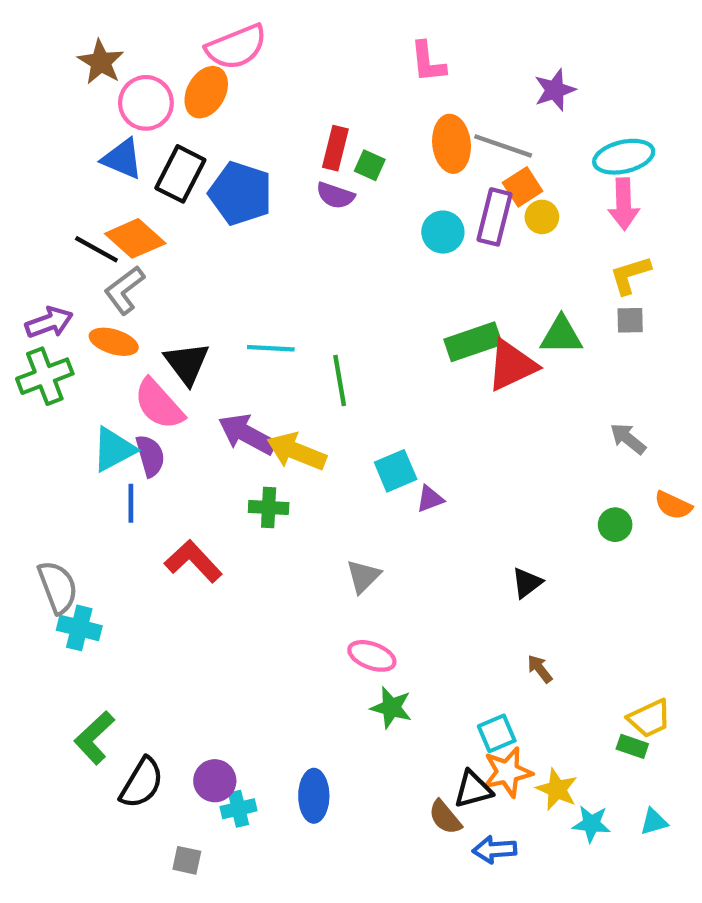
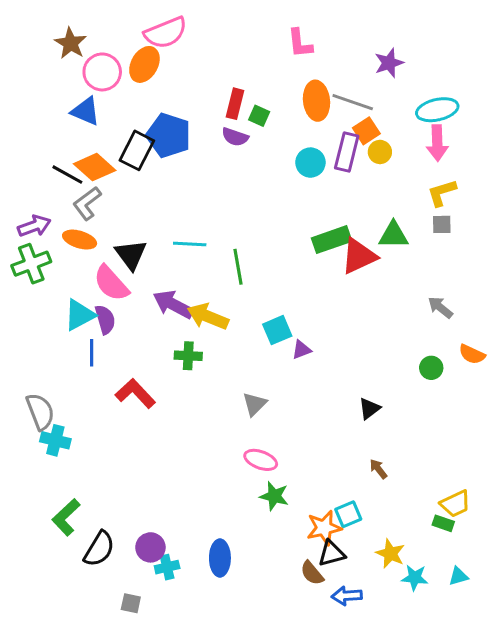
black rectangle: (180, 174) -> (137, 150), moved
orange star: (507, 772) -> (324, 528), moved

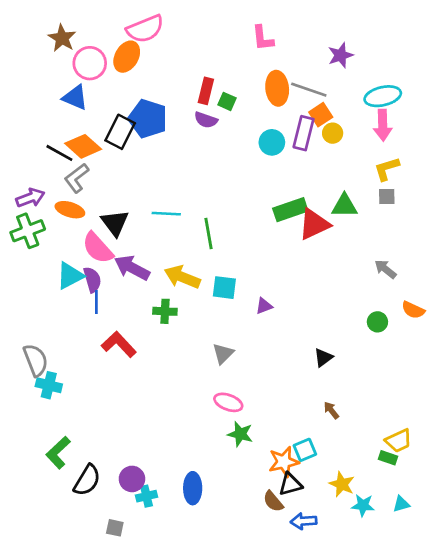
purple arrow: (173, 304) -> (132, 268), moved
cyan square: (277, 330) -> (224, 288), moved, turned 30
blue line: (92, 353) -> (96, 302), moved

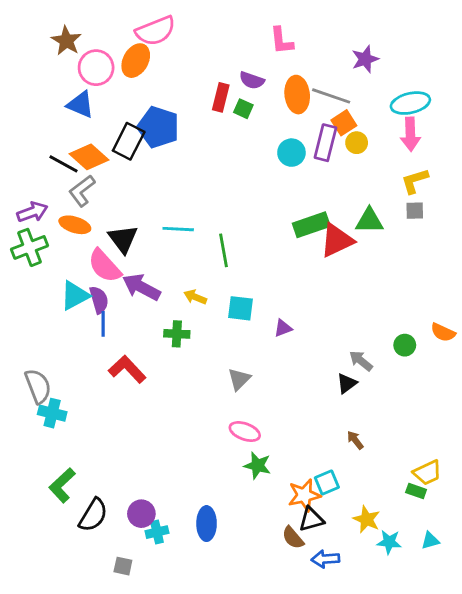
purple semicircle: (206, 120) -> (252, 80), moved
gray arrow: (385, 269) -> (361, 361), moved
yellow arrow: (182, 277) -> (195, 297), size x0.6

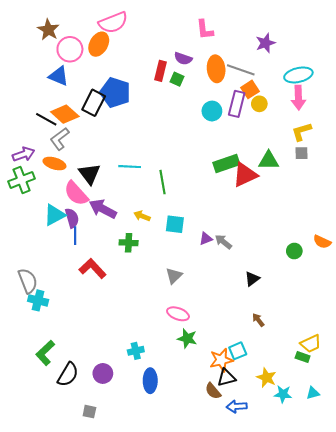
gray arrow: (361, 361) -> (223, 242), moved
cyan cross: (157, 532) -> (136, 351), moved

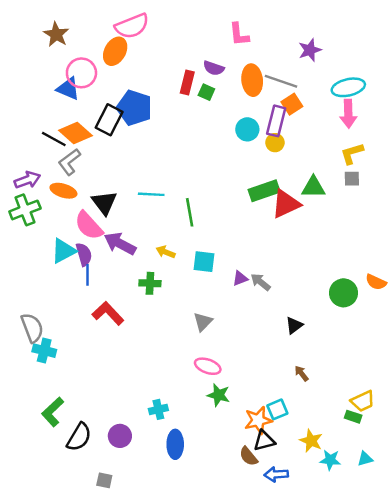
pink circle: (70, 49) -> (81, 73), moved
yellow circle: (259, 104) -> (275, 143), moved
green circle: (294, 251) -> (343, 293), size x1.5

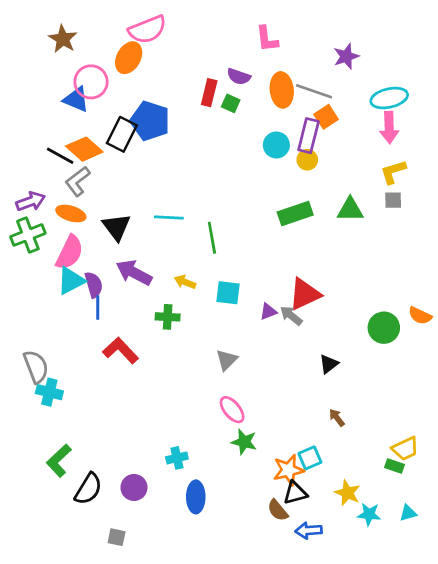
red triangle: (286, 204) -> (305, 294), moved
pink semicircle: (89, 226) -> (70, 252), moved, turned -112
pink ellipse: (208, 366) -> (232, 410), turned 30

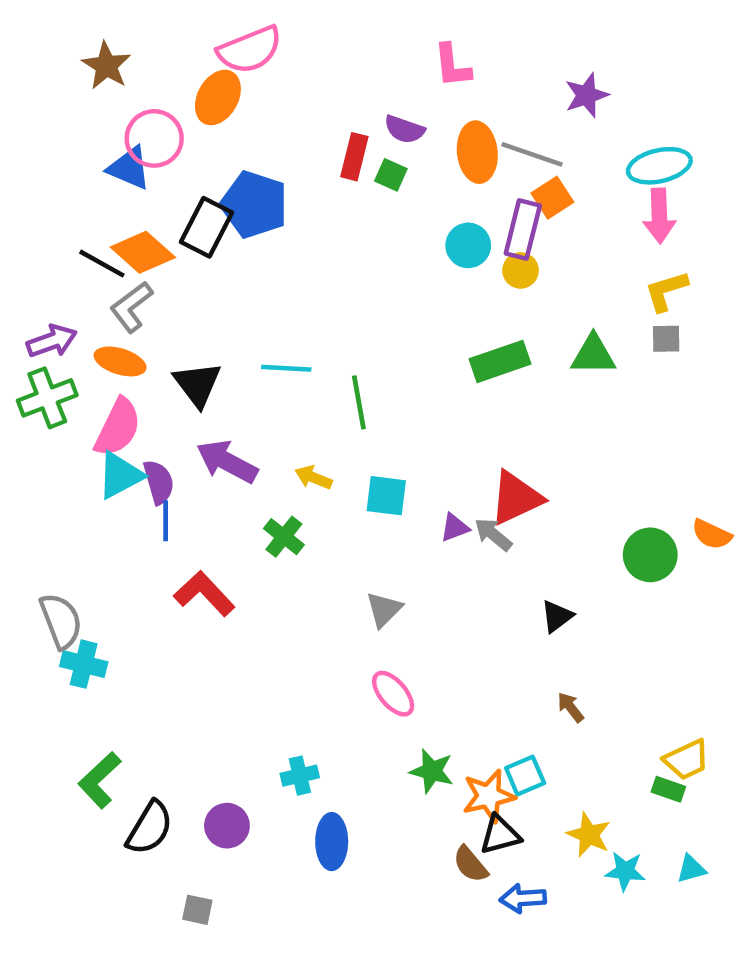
green cross: (168, 317) -> (284, 537), turned 35
green star: (244, 442) -> (432, 771), moved

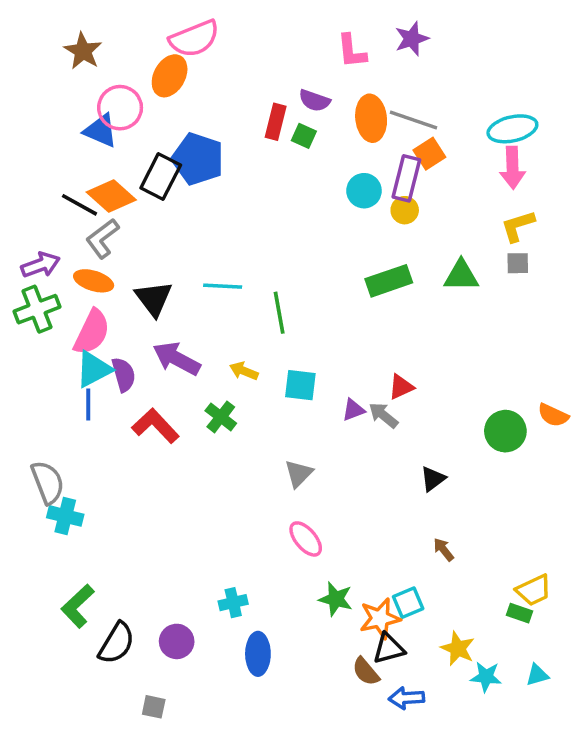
purple star: (587, 95) -> (412, 39), moved
red triangle: (516, 498) -> (401, 387), size x0.6
blue line: (166, 521) -> (88, 405), moved
red L-shape: (204, 594) -> (155, 426), moved

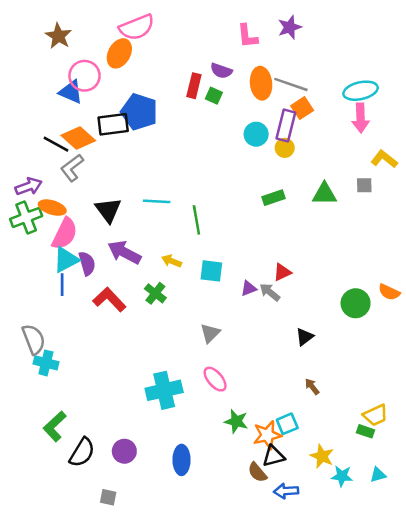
black rectangle: (161, 177) -> (113, 124), turned 56
yellow L-shape: (518, 226) -> (384, 159), moved, turned 55
orange ellipse: (94, 281) -> (52, 208), moved
green rectangle: (389, 281) -> (274, 198), size x0.7
cyan cross: (233, 603) -> (164, 390), moved, size x1.8

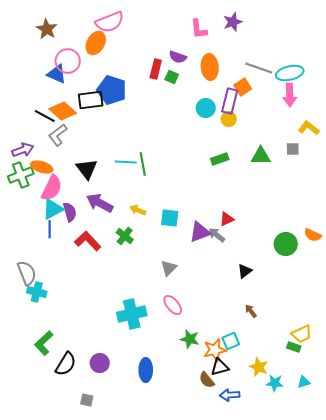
gray line: (291, 84) -> (259, 68), moved
green line: (196, 220) -> (143, 164), moved
purple triangle: (249, 288) -> (200, 232), size x1.6

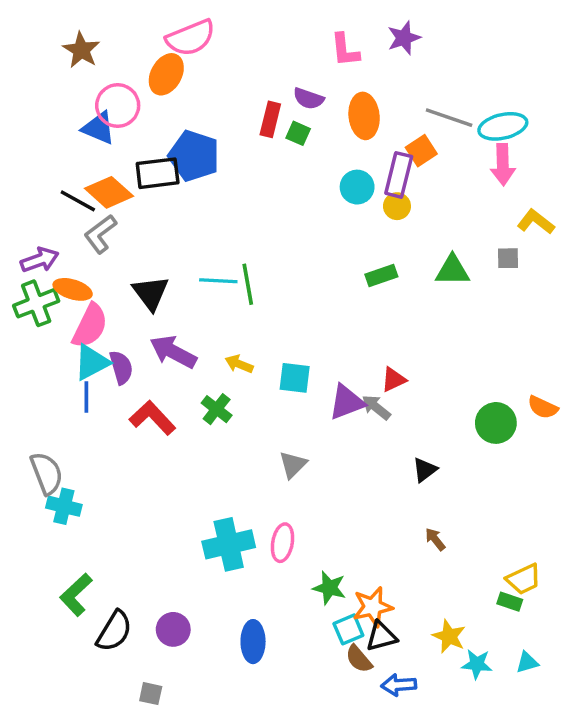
pink ellipse: (173, 305) -> (282, 543), moved, turned 50
cyan square: (231, 341) -> (348, 629), moved

